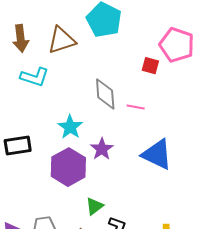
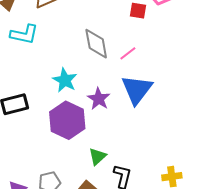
pink line: (136, 107) -> (128, 53), turned -42
blue triangle: (157, 154) -> (137, 90), moved, turned 48

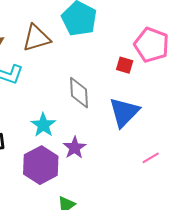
pink line: (128, 53) -> (151, 158), moved
blue triangle: (137, 90) -> (124, 112), moved

